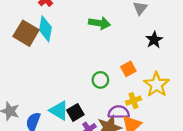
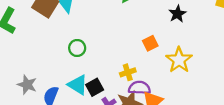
green circle: (100, 80) -> (77, 48), moved
yellow cross: (133, 101) -> (128, 72), moved

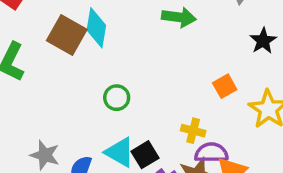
yellow cross: (128, 72) -> (193, 131), turned 35

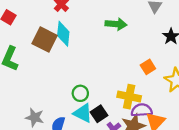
green circle: (117, 98) -> (80, 93), moved
yellow cross: (193, 131) -> (129, 97), size x1.5

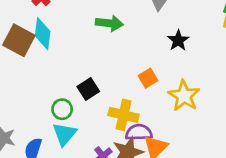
cyan triangle: (83, 113) -> (64, 134), turned 42
black square: (99, 114) -> (88, 89), moved

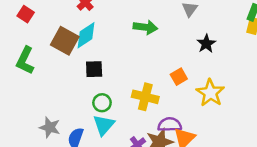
cyan diamond: (43, 34) -> (86, 35), turned 48
black square: (88, 89) -> (94, 69), moved, turned 30
yellow cross: (124, 115) -> (145, 97), moved

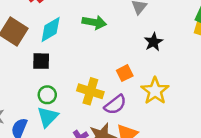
cyan diamond: (86, 35) -> (51, 29), moved
purple semicircle: (170, 125) -> (115, 105), moved, turned 140

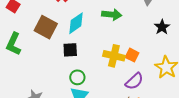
orange square: (125, 73) -> (132, 55), moved, turned -32
yellow cross: (90, 91) -> (114, 56), moved

